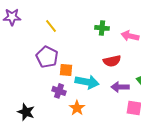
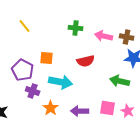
purple pentagon: (47, 57) -> (23, 70), moved
orange square: (66, 70) -> (47, 58), moved
purple arrow: (120, 87) -> (80, 111), moved

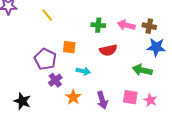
green cross: (76, 28) -> (98, 25), moved
cyan arrow: (61, 82) -> (83, 71), size x0.6
purple cross: (33, 91) -> (55, 80), turned 32
purple arrow: (80, 111) -> (102, 100), turned -108

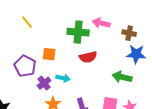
green cross: (98, 25) -> (78, 32), size x1.5
pink arrow: (126, 25) -> (101, 23), moved
purple cross: (55, 80) -> (44, 83), moved

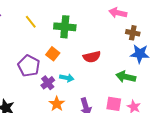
pink arrow: (101, 23) -> (118, 13), moved
green cross: (78, 32) -> (65, 27), moved
orange square: (49, 54) -> (53, 54), turned 32

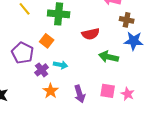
red semicircle: (92, 57) -> (91, 34), moved
green arrow: (126, 77) -> (109, 57), moved

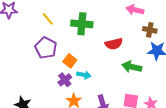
orange square: (47, 41) -> (70, 61), moved
purple pentagon: (23, 53) -> (46, 48), moved

